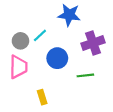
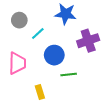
gray circle: (20, 41) -> (19, 20), moved
green line: (85, 75) -> (69, 75), moved

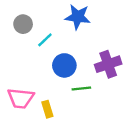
purple cross: (88, 41) -> (108, 64), moved
pink trapezoid: (17, 63) -> (21, 98), moved, turned 95

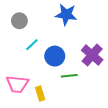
cyan line: (45, 40) -> (32, 45), moved
purple cross: (108, 64) -> (92, 55), turned -30

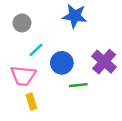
pink trapezoid: (17, 84) -> (23, 76), moved
yellow rectangle: (40, 93) -> (31, 102), moved

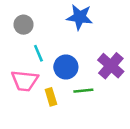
cyan line: (36, 50) -> (38, 53), turned -70
yellow rectangle: (31, 102) -> (51, 97), moved

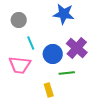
purple cross: (111, 66) -> (77, 48), moved
yellow rectangle: (51, 97) -> (49, 90), moved

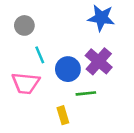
blue star: (64, 14) -> (101, 18), moved

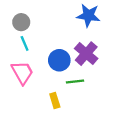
cyan line: (40, 55) -> (25, 43), moved
pink trapezoid: (26, 83) -> (22, 73), turned -125

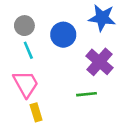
blue circle: (59, 60) -> (63, 35), moved
yellow rectangle: (55, 101) -> (36, 112), moved

